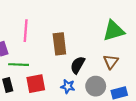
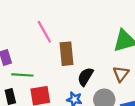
pink line: (26, 31) -> (44, 32), moved, turned -35

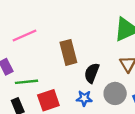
pink line: (44, 32) -> (25, 35), moved, turned -75

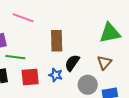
pink line: (25, 35) -> (23, 18), turned 30
blue star: (84, 98) -> (56, 75), moved

